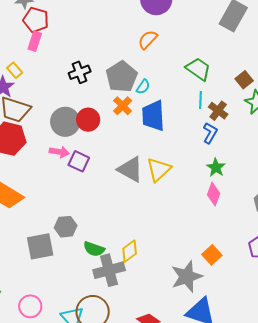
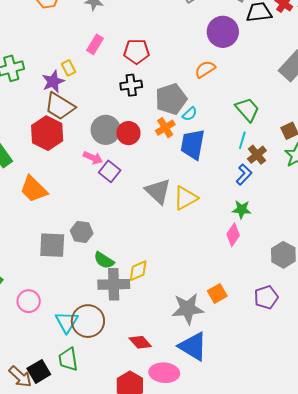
red pentagon: (36, 20) -> (136, 51), moved, turned -30
green star: (216, 168) -> (242, 209), turned 30

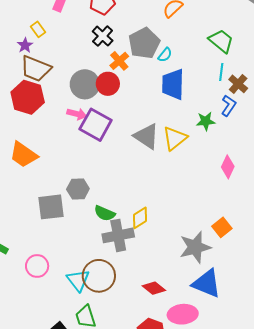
purple star: (53, 81) -> (25, 45), size x0.7
black cross: (131, 85) -> (103, 36), turned -30
orange cross: (165, 128) -> (119, 61), moved
purple square: (110, 171) -> (96, 125), size x1.5
green star: (242, 209) -> (206, 121), moved

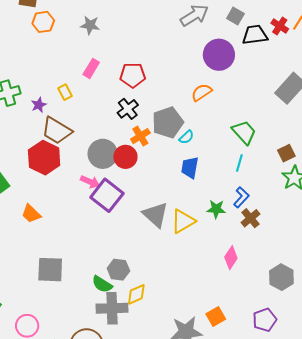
purple star: (25, 45) -> (39, 105), moved
blue trapezoid: (173, 84) -> (190, 168), size x0.7
brown cross: (238, 84) -> (251, 218), moved
orange trapezoid: (23, 155) -> (31, 214), size x0.7
gray hexagon: (78, 189) -> (118, 270), moved

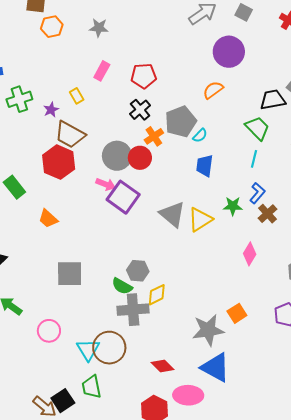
black trapezoid: (255, 35) -> (273, 100), moved

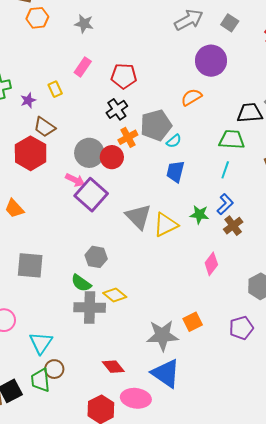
green trapezoid: (257, 128) -> (232, 139), turned -48
brown trapezoid: (70, 135) -> (45, 127), size x0.7
gray hexagon: (138, 271) -> (96, 257), moved
yellow diamond: (157, 295) -> (115, 295), turned 60
brown circle: (109, 348) -> (54, 369), moved, size x0.6

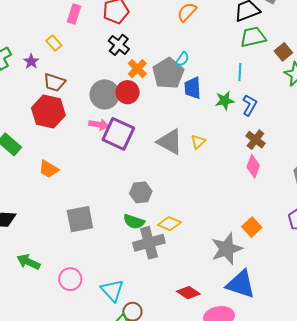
gray pentagon: (156, 125) -> (168, 73), moved
green trapezoid: (232, 139) -> (253, 37), moved
green star: (199, 215) -> (225, 101), moved
yellow triangle: (166, 225) -> (198, 142), size x0.6
brown cross: (233, 226) -> (255, 140), moved

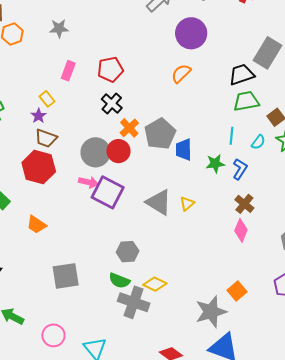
cyan semicircle: (182, 59) -> (258, 142), moved
purple star: (31, 61) -> (39, 116), moved
gray cross: (149, 243) -> (134, 302), turned 32

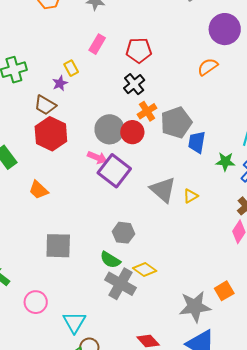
brown trapezoid: (46, 138) -> (45, 105), moved

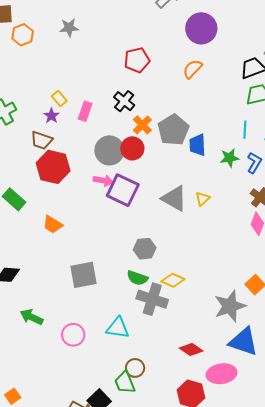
pink rectangle: (97, 44) -> (85, 111), moved
red pentagon: (139, 50) -> (137, 60), moved
cyan triangle: (74, 322) -> (118, 328), moved, turned -40

